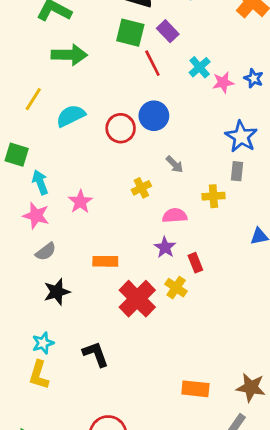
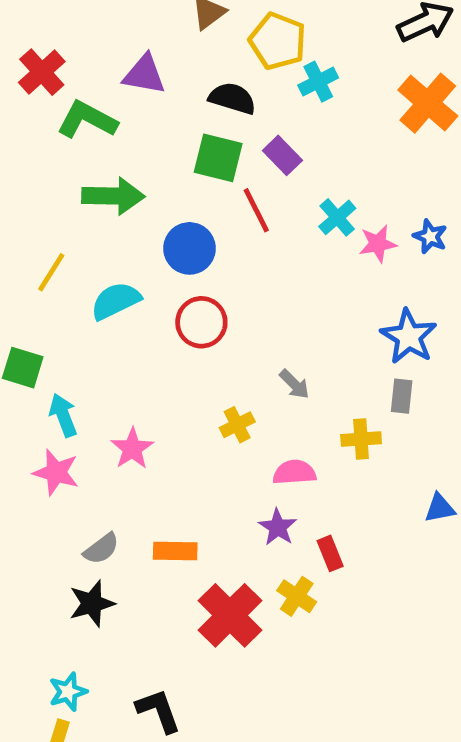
blue circle: (154, 116) -> (189, 248), moved
gray semicircle: (46, 252) -> (101, 549), moved

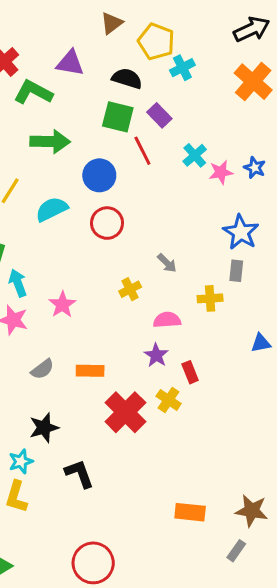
black star: (92, 603) -> (44, 428), moved

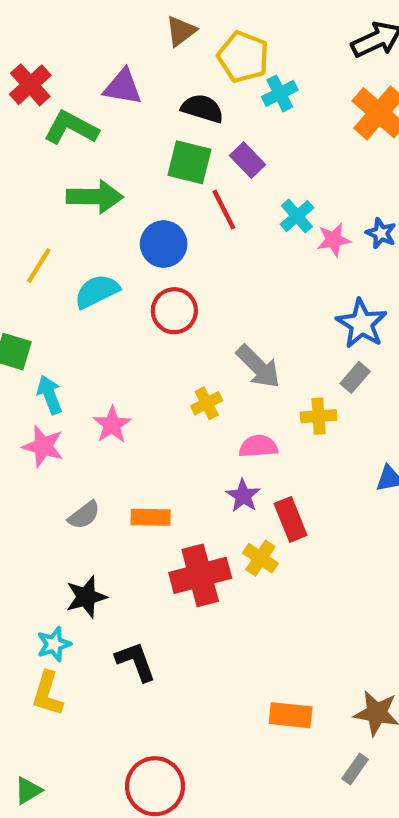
gray arrow: (167, 263) -> (258, 367), size x1.6
gray rectangle: (236, 271) -> (355, 377), turned 35
red rectangle: (190, 372) -> (291, 519), size x1.4
red cross: (125, 412) -> (200, 575), turned 30

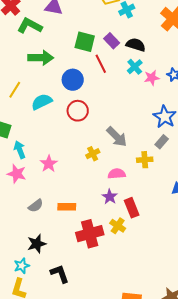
black semicircle: (202, 108) -> (136, 45), moved

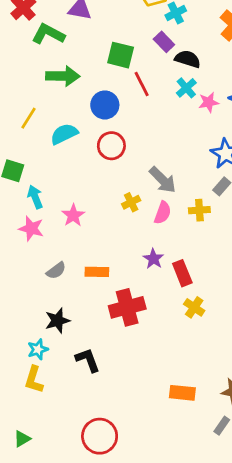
purple rectangle: (112, 41) -> (164, 42), moved
pink semicircle: (117, 174) -> (163, 213), moved, turned 114
yellow cross: (118, 226) -> (194, 307), moved

